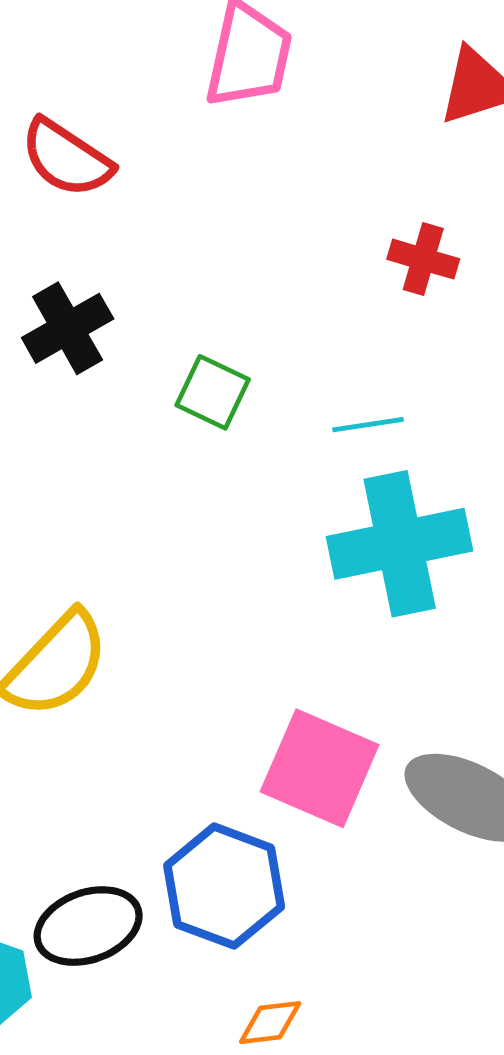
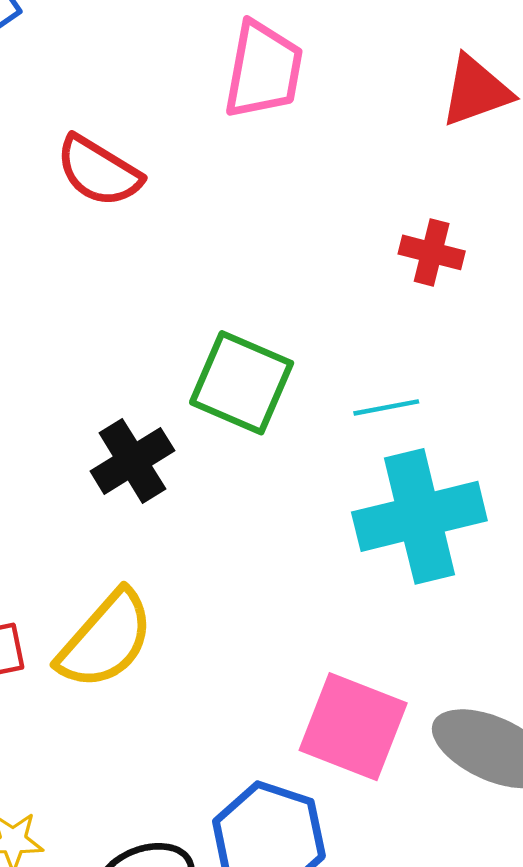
black cross: (68, 328) -> (132, 461), moved
green square: (213, 392) -> (242, 383), size x1.5

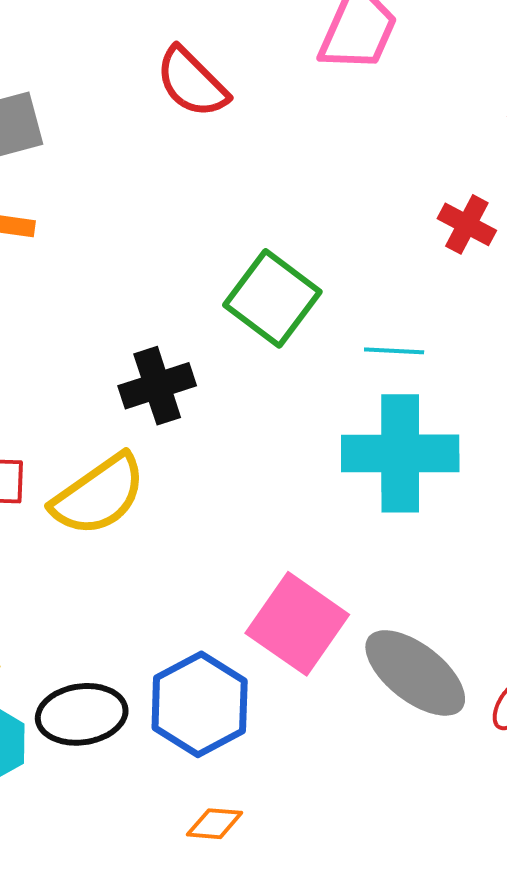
black cross: (132, 461) -> (157, 386), moved

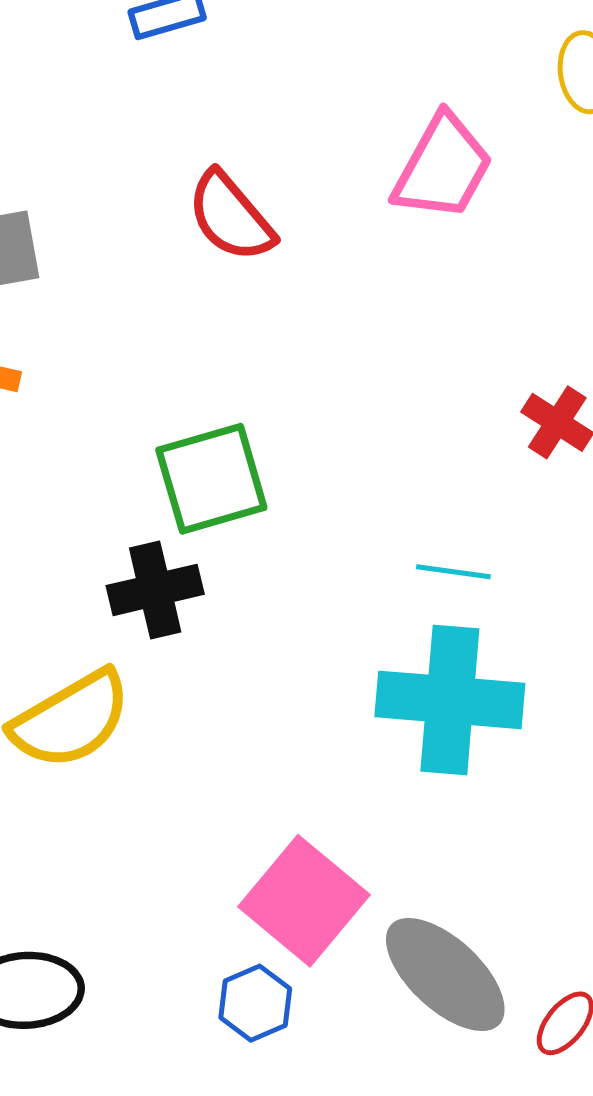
green square: (272, 298) -> (211, 479), moved, turned 32
blue hexagon: (200, 704) -> (255, 1003), moved, size x0.6

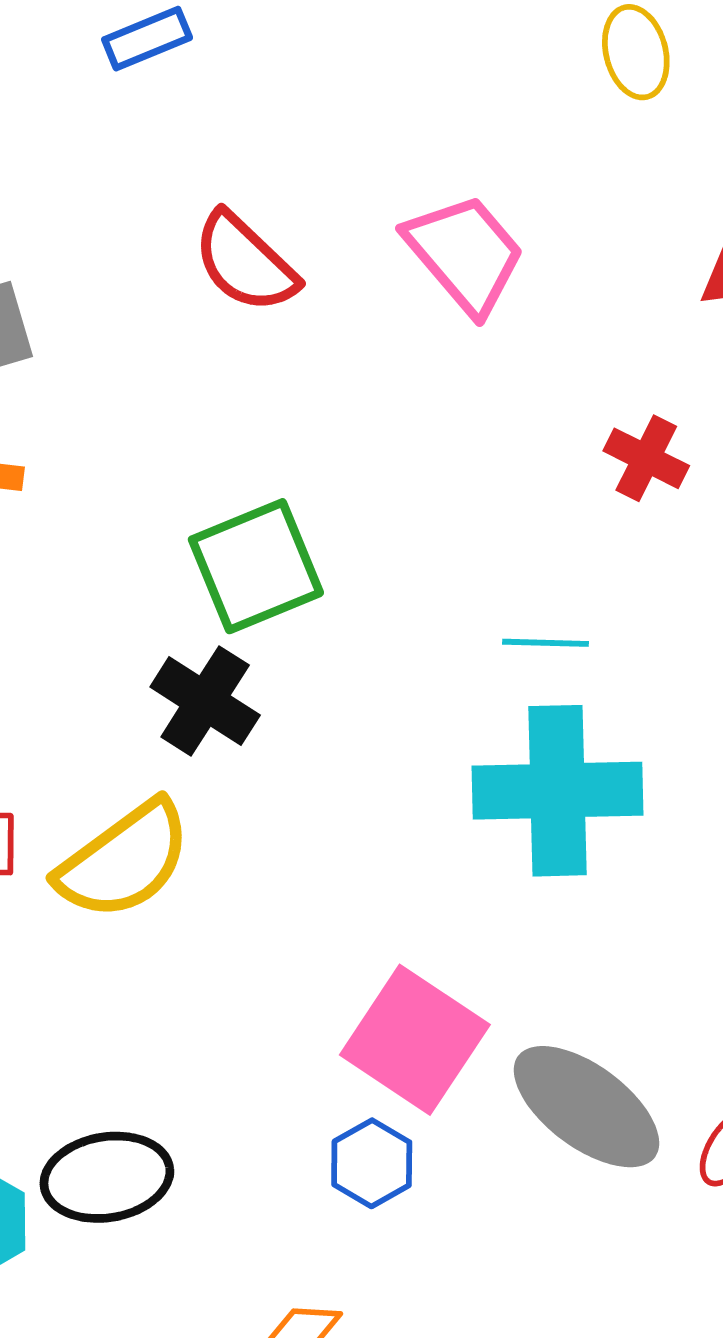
pink trapezoid: (443, 167) -> (465, 254), moved, turned -63
black cross: (155, 590) -> (205, 701), turned -38

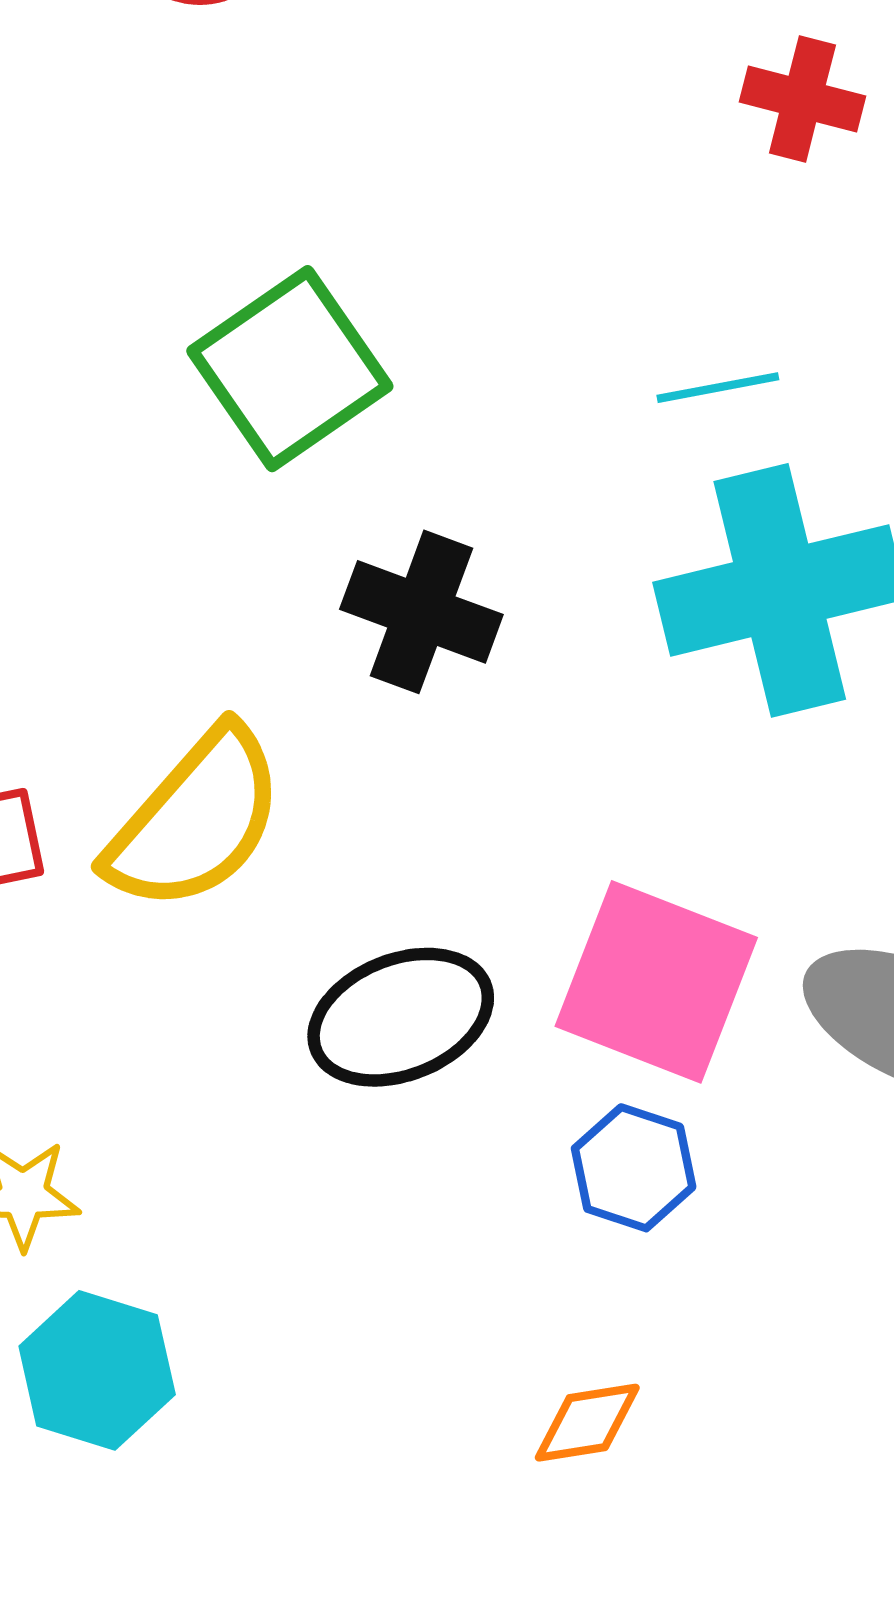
black cross: (205, 701) -> (421, 612), moved
black ellipse: (107, 1177) -> (401, 1017), moved

